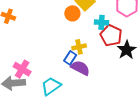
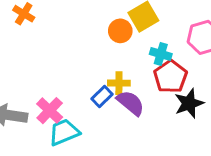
purple semicircle: (80, 68) -> (131, 103), moved
pink cross: (22, 69) -> (50, 111), moved

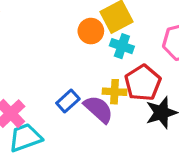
cyan cross: (161, 54) -> (122, 46), moved
yellow cross: (119, 83) -> (115, 92), moved

